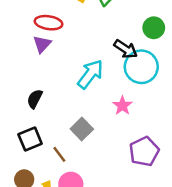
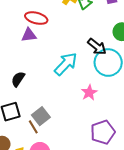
purple triangle: (42, 44) -> (29, 35), turned 35
gray square: (82, 129) -> (41, 116), moved

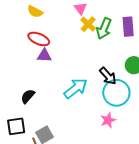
red ellipse: (36, 18) -> (39, 39), moved
pink star: (89, 93) -> (108, 120), moved

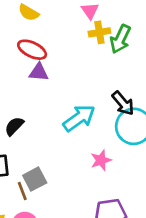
yellow cross: (88, 24) -> (99, 32), turned 35
pink star: (108, 120) -> (101, 160), moved

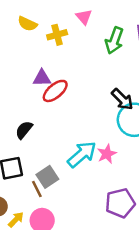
yellow cross: (99, 32) -> (57, 35), moved
red ellipse: (32, 50) -> (55, 91), moved, turned -60
cyan arrow: (79, 118) -> (82, 154), moved

